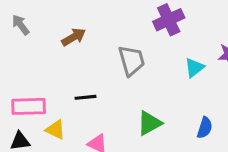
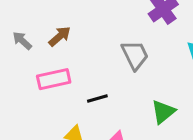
brown arrow: (74, 37) -> (60, 36), moved
pink rectangle: (29, 106) -> (54, 79), moved

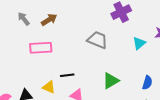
gray trapezoid: (135, 55) -> (98, 40), turned -50
black line: (97, 99) -> (67, 75), moved

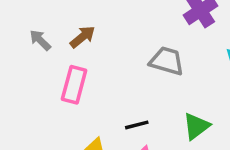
pink rectangle: (41, 48) -> (74, 85), turned -65
black line: (67, 75) -> (137, 125), moved

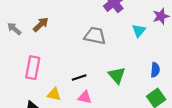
pink rectangle: (74, 85) -> (33, 68), moved
green triangle: (196, 126) -> (117, 75), turned -30

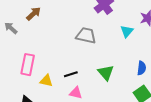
brown arrow: (41, 25) -> (34, 14), moved
yellow triangle: (54, 94) -> (46, 81), moved

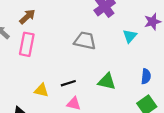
pink rectangle: (28, 65) -> (27, 44), moved
green triangle: (106, 73) -> (107, 81), turned -36

